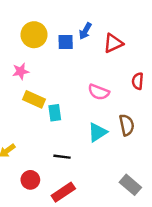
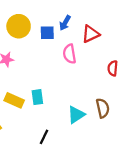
pink semicircle: (99, 92) -> (69, 54), moved, turned 60
yellow rectangle: (34, 99) -> (14, 100), moved
black line: (62, 157) -> (44, 137), turned -72

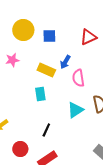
blue arrow: (65, 23) -> (65, 62), moved
pink semicircle: (69, 54) -> (78, 78), moved
yellow rectangle: (14, 100) -> (46, 70), moved

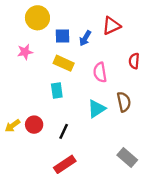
blue square: (49, 36) -> (62, 36), moved
blue arrow: (65, 62) -> (85, 38), moved
red circle: (20, 149) -> (34, 125), moved

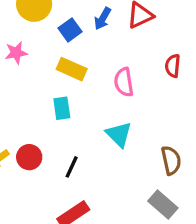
blue square: (62, 36) -> (70, 30), turned -35
blue arrow: (85, 38) -> (103, 19), moved
brown semicircle: (124, 102) -> (171, 160), moved
cyan triangle: (97, 109) -> (119, 134), turned -42

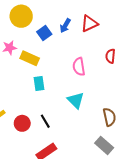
yellow rectangle: (72, 69) -> (30, 58), moved
red circle: (29, 157) -> (22, 123), moved
black line: (72, 167) -> (45, 121), turned -56

